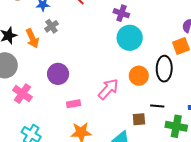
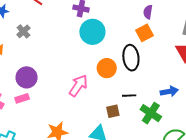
gray cross: (51, 26) -> (23, 31), moved
pink rectangle: (74, 104) -> (22, 98), moved
green cross: (176, 126) -> (151, 113), turned 30

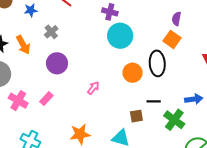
orange square: (144, 33) -> (172, 39), turned -30
purple circle: (27, 77) -> (57, 63), moved
pink arrow: (78, 86) -> (93, 88), moved, size x0.6
pink rectangle: (22, 98) -> (46, 99), turned -32

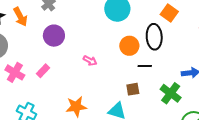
pink arrow: (93, 88) -> (90, 61), turned 80
black line: (154, 101) -> (145, 66), moved

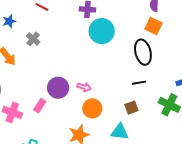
purple circle: (54, 36) -> (58, 88), moved
orange circle: (129, 46) -> (92, 108), moved

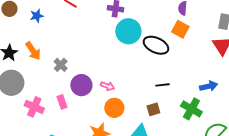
gray cross: (33, 39) -> (61, 65), moved
black ellipse: (143, 52) -> (156, 45), moved, turned -55
pink rectangle: (40, 106) -> (62, 102), turned -56

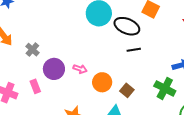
black line: (163, 85) -> (134, 50), moved
orange circle: (114, 108) -> (102, 82), moved
brown square: (153, 109) -> (127, 90), turned -32

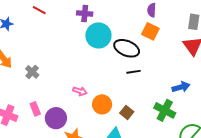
purple circle: (54, 69) -> (56, 118), moved

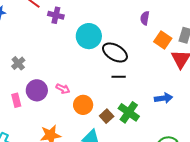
purple cross: (85, 14) -> (56, 15), moved
orange square: (150, 31) -> (163, 40), moved
green cross: (165, 110) -> (129, 112), moved
purple circle: (56, 118) -> (37, 90), moved

